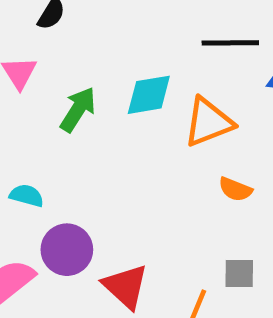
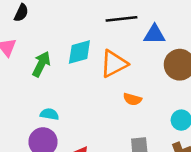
cyan semicircle: (27, 196) -> (49, 114), moved

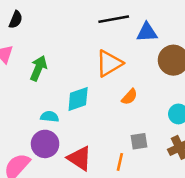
cyan diamond: (79, 52) -> (78, 99), moved
orange semicircle: (132, 99) -> (129, 97), turned -60

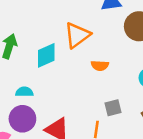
orange semicircle: (129, 97) -> (100, 66), turned 56
cyan diamond: (78, 99) -> (46, 55), moved

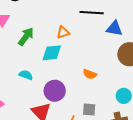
orange triangle: (77, 35) -> (63, 32), moved, size x0.6
purple circle: (22, 119) -> (55, 91), moved

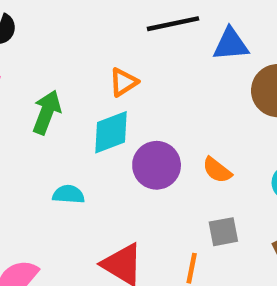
orange semicircle: (90, 74) -> (217, 170), moved, turned 32
purple circle: (55, 91) -> (157, 165), moved

